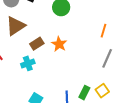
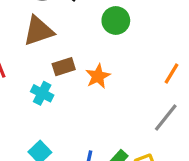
cyan cross: (28, 63) -> (42, 93), turned 32

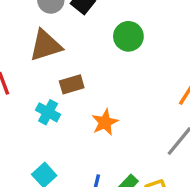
orange star: (98, 76) -> (105, 122), moved

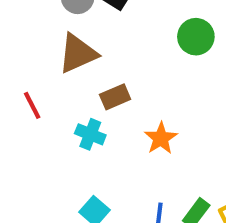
green circle: (128, 36) -> (196, 37), moved

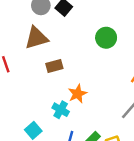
cyan cross: (90, 134) -> (61, 110), moved

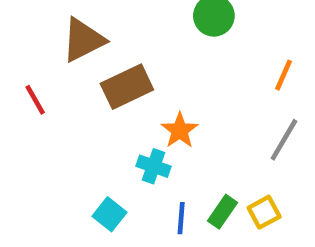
brown rectangle: (54, 66) -> (127, 87), size x1.5

